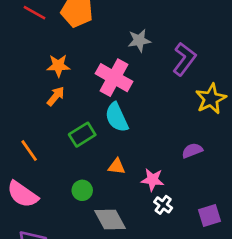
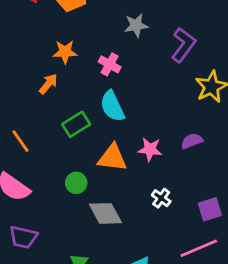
orange star: (58, 66) -> (65, 52), moved
pink cross: (114, 78) -> (110, 64), size x0.6
orange triangle: (117, 166) -> (112, 158), size x1.6
pink star: (152, 180) -> (150, 149), moved

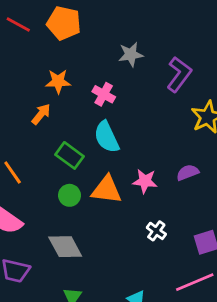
green rectangle: (76, 124) -> (69, 155), turned 68
green circle: (76, 183) -> (69, 195), moved
gray diamond: (105, 213) -> (65, 247), moved

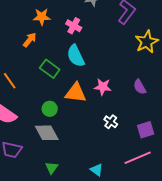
purple semicircle: (188, 173) -> (140, 87), moved, turned -98
green circle: (69, 195) -> (50, 109), moved

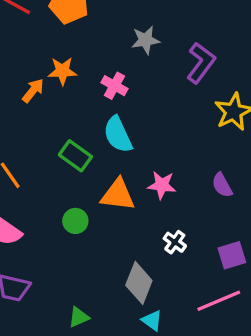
orange arrow: (30, 40) -> (33, 91), moved
gray diamond: (47, 133) -> (139, 283), moved, turned 50
green triangle: (52, 168) -> (79, 317), turned 32

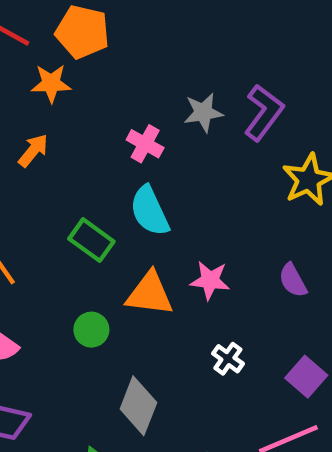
gray star: (145, 40) -> (203, 112), moved
orange star: (62, 71) -> (51, 83), moved
purple square: (232, 255) -> (306, 377), turned -32
gray diamond: (139, 283) -> (138, 406), moved

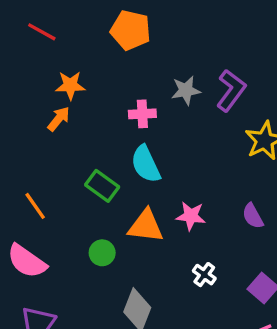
orange pentagon: (82, 32) -> (131, 30), moved
orange star: (51, 83) -> (70, 85), moved
pink cross: (145, 144) -> (142, 114), turned -32

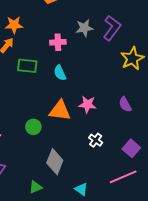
cyan semicircle: (146, 164) -> (60, 73), size x0.7
green rectangle: (102, 186) -> (27, 66), moved, turned -30

